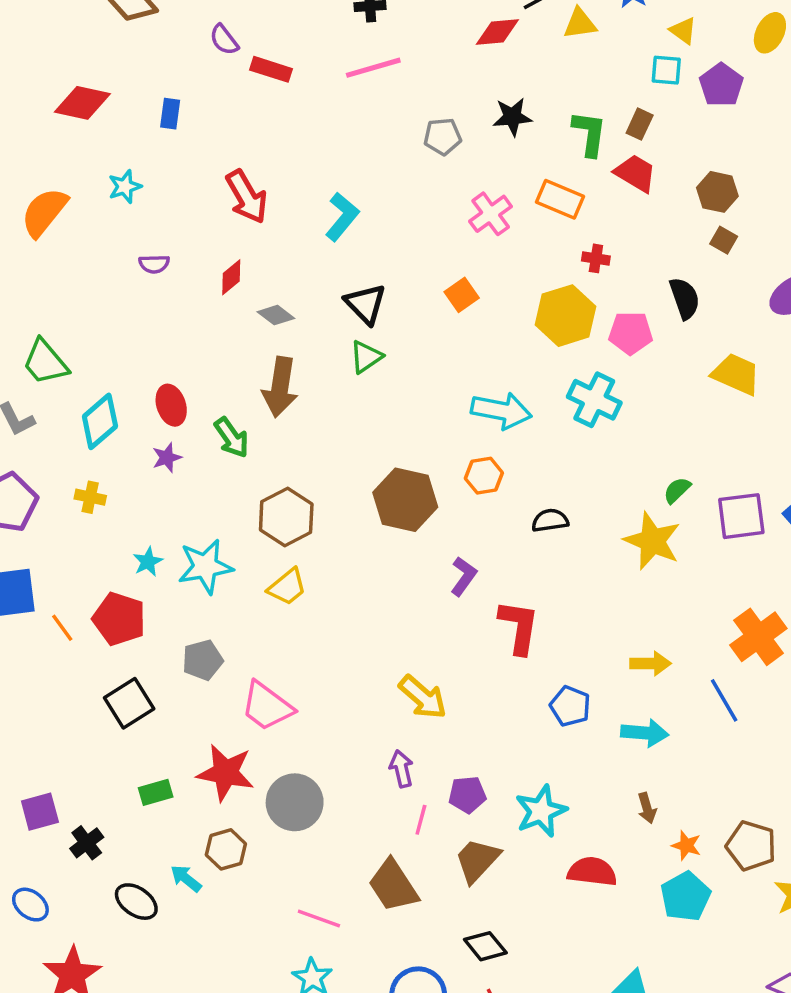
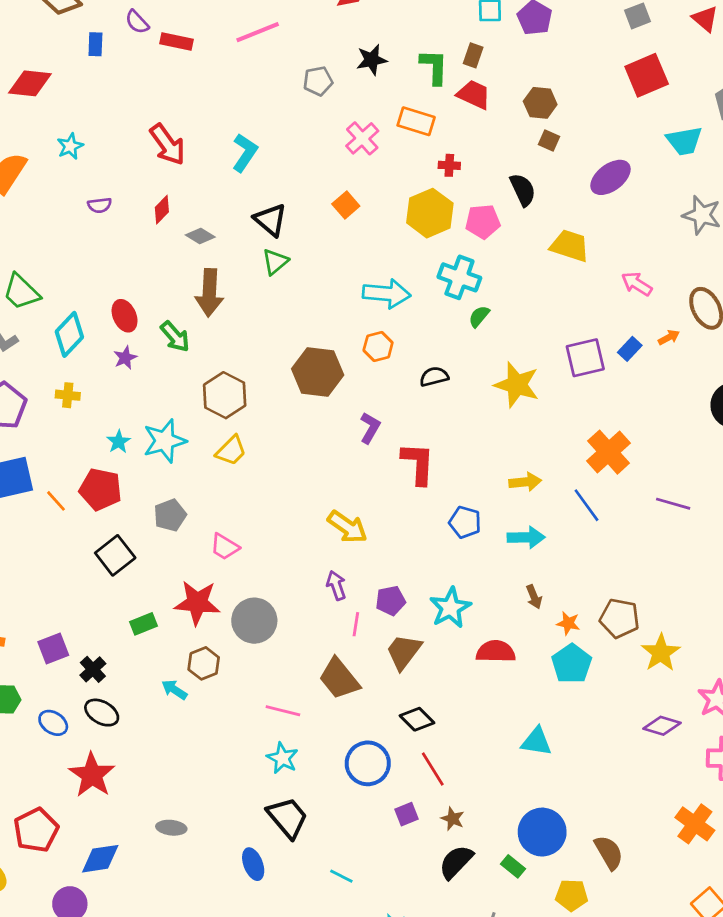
blue rectangle: (170, 114) -> (95, 44), moved
green semicircle: (677, 490) -> (479, 316), moved
pink trapezoid: (267, 706) -> (225, 547), size x0.7
black ellipse: (136, 902) -> (102, 713), moved

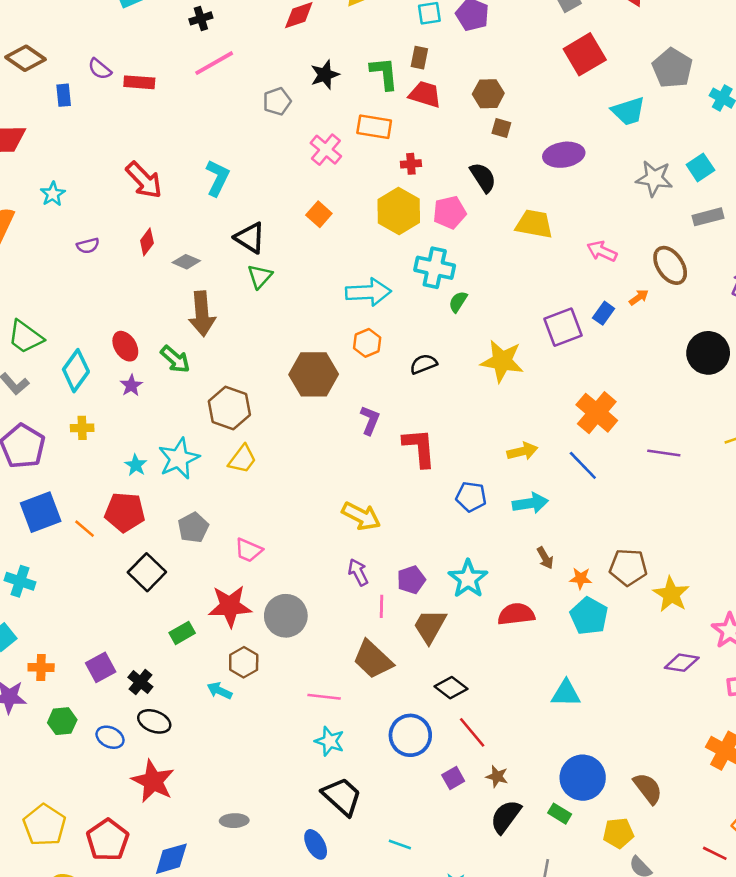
purple ellipse: (611, 177) -> (564, 155), turned 36

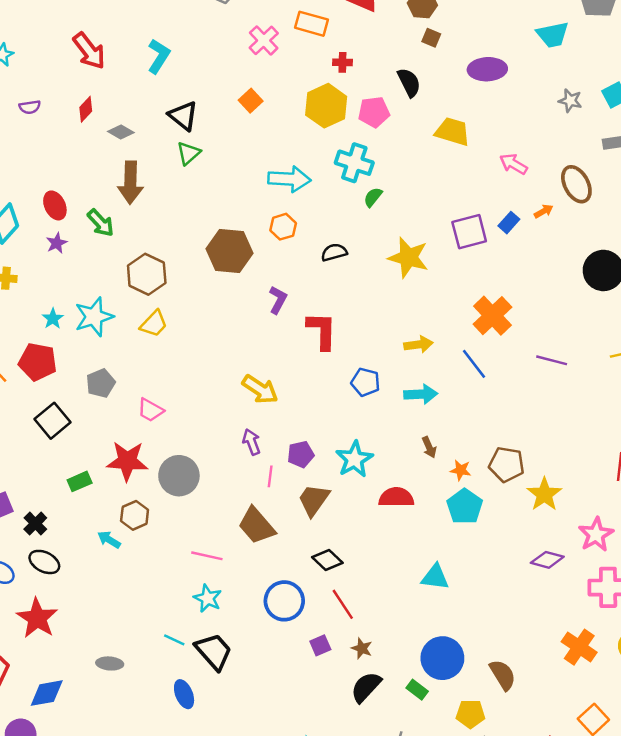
gray star: (654, 178) -> (570, 101), size x0.7
cyan line: (400, 844) -> (174, 640), moved

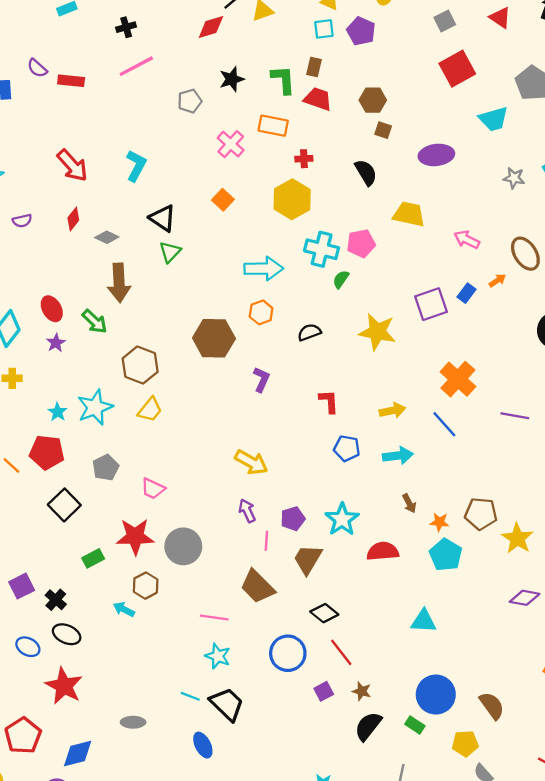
pink pentagon: (374, 112) -> (361, 243), moved
red L-shape: (322, 331) -> (329, 401), moved, size x0.7

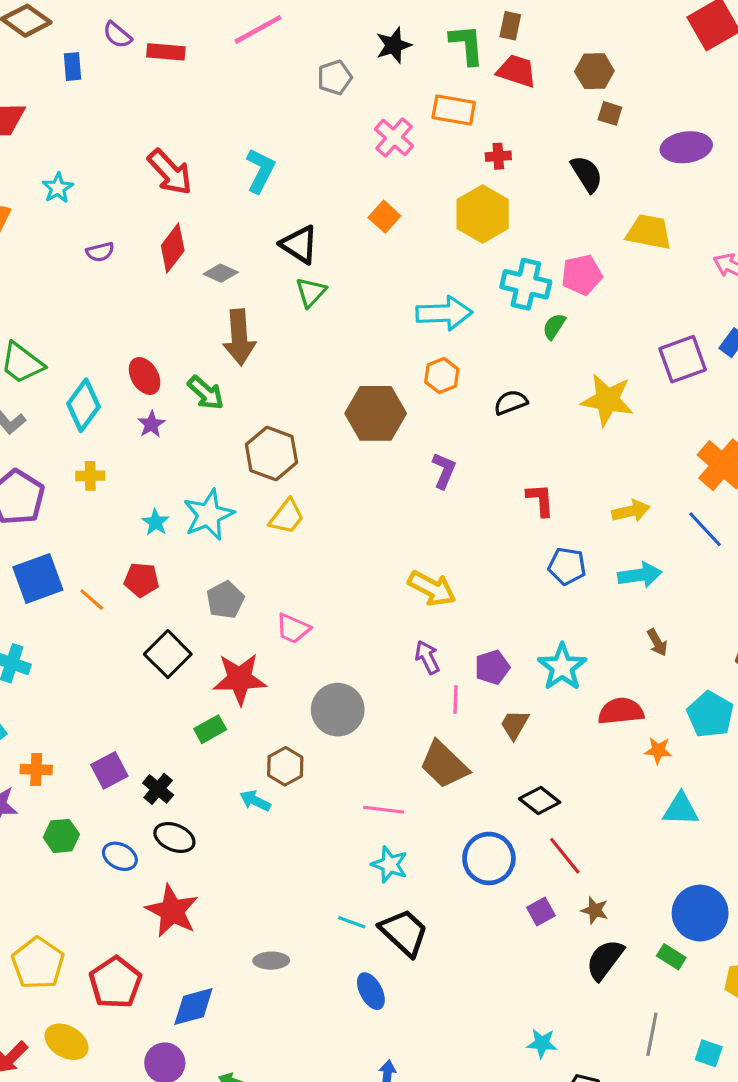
red diamond: (73, 219) -> (173, 248), size x1.4
red pentagon: (47, 452) -> (141, 580), size x0.7
orange star: (439, 522) -> (658, 750), moved
red star: (135, 537) -> (240, 679), moved
brown trapezoid: (308, 559) -> (515, 725), size x0.7

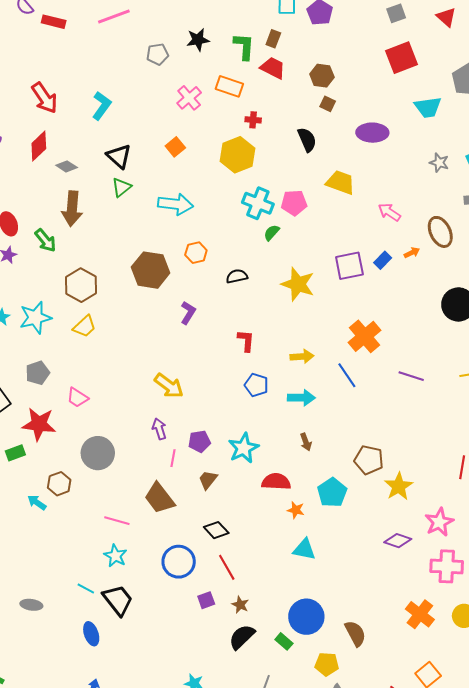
cyan arrow: (444, 313) -> (176, 204), moved

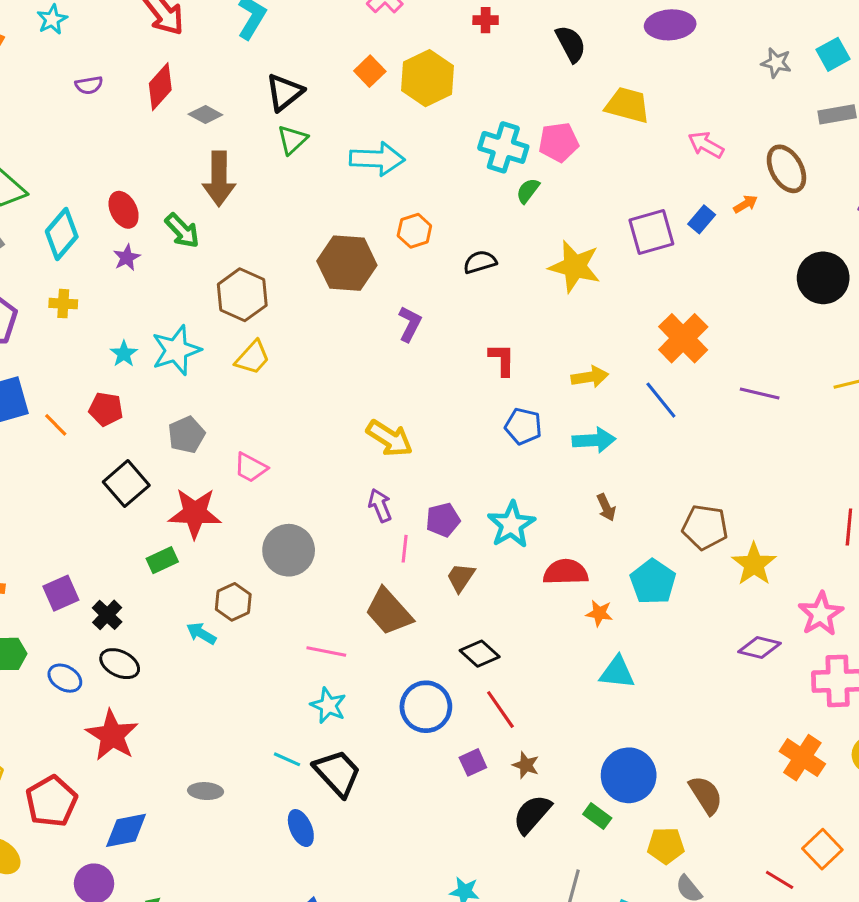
yellow hexagon: (237, 155) -> (428, 78), moved
black triangle: (119, 156) -> (284, 92), turned 44

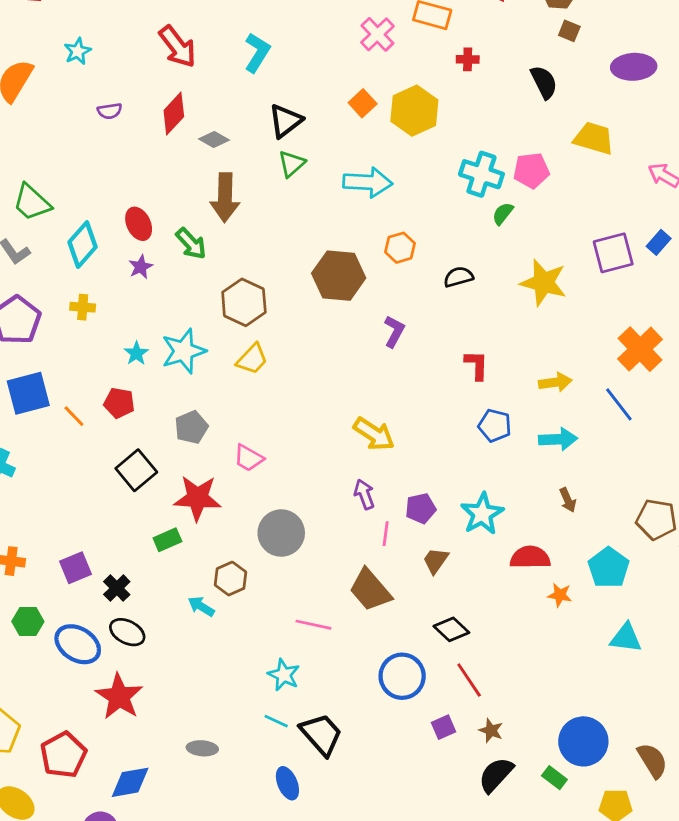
cyan triangle: (617, 672) -> (626, 638), moved
blue ellipse: (65, 678) -> (78, 644), size x1.5
cyan star: (328, 705) -> (284, 675), moved

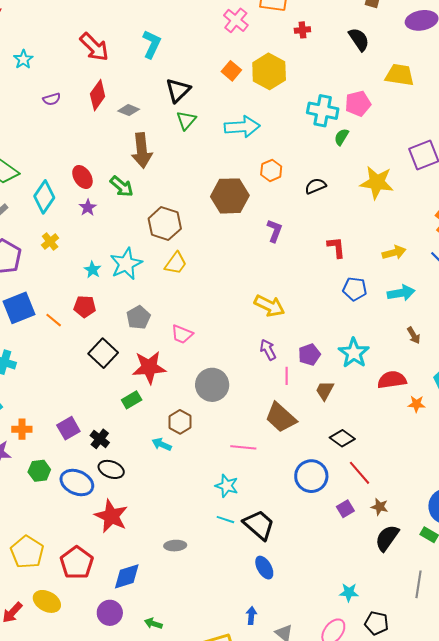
yellow cross: (83, 307) -> (50, 242), turned -36
blue ellipse: (287, 783) -> (264, 568), moved

